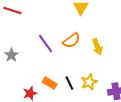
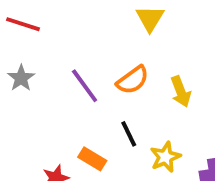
gray star: (11, 55) -> (21, 78), moved
black line: (69, 83) -> (129, 134), moved

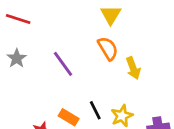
orange semicircle: (133, 80) -> (108, 48), moved, turned -85
black line: (129, 134) -> (95, 110), moved

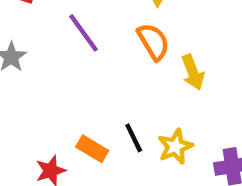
purple line: (63, 64) -> (83, 33), moved

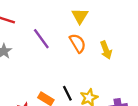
yellow arrow: (193, 72) -> (106, 50), moved

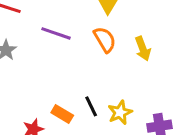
purple line: (41, 39) -> (56, 33), turned -35

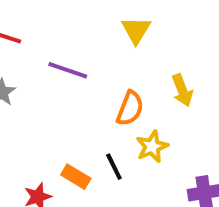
orange semicircle: (105, 39) -> (130, 108), moved, turned 52
yellow star: (120, 112) -> (152, 147), moved

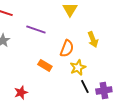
black line: (114, 167) -> (85, 86), moved
orange rectangle: (76, 177) -> (45, 65), moved

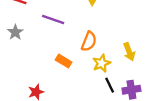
yellow arrow: (93, 39) -> (129, 52), moved

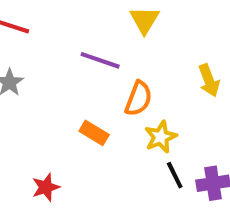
purple line: (53, 20) -> (100, 60), moved
yellow arrow: (129, 52) -> (209, 80), moved

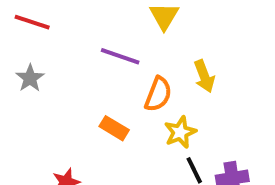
yellow arrow: (209, 80) -> (204, 76), moved

